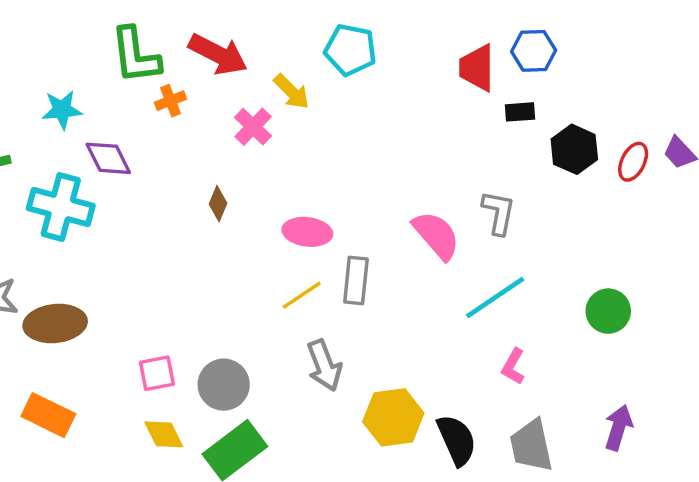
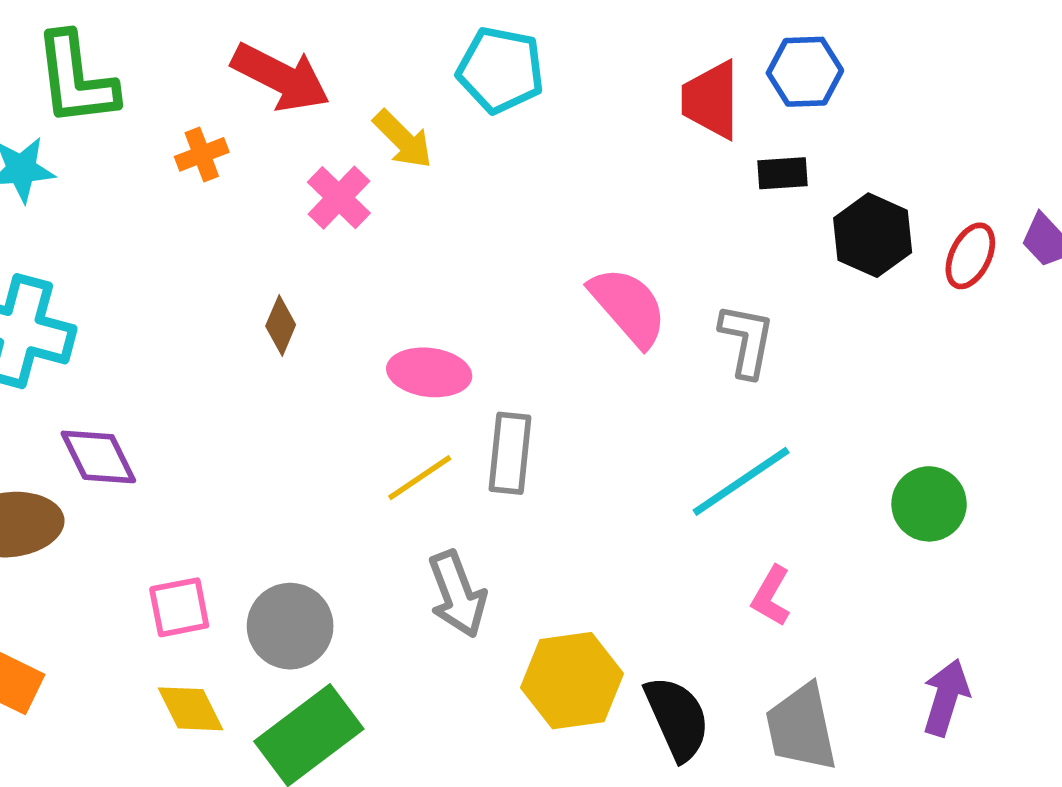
green L-shape: (135, 55) -> (76, 79), moved
purple diamond: (108, 158) -> (98, 457), moved
pink semicircle: (436, 235) -> (628, 307), moved

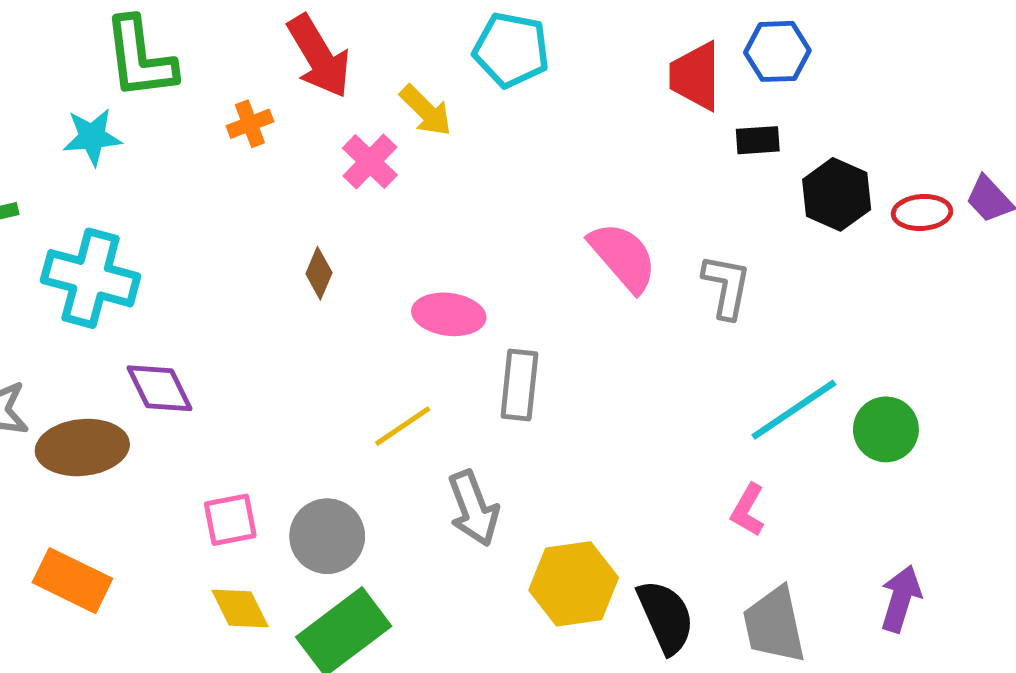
red arrow: (281, 77) -> (319, 56), turned 32
red ellipse: (970, 256) -> (922, 212), turned 60
yellow line: (420, 478) -> (403, 426), moved
cyan line: (741, 481) -> (794, 410), moved

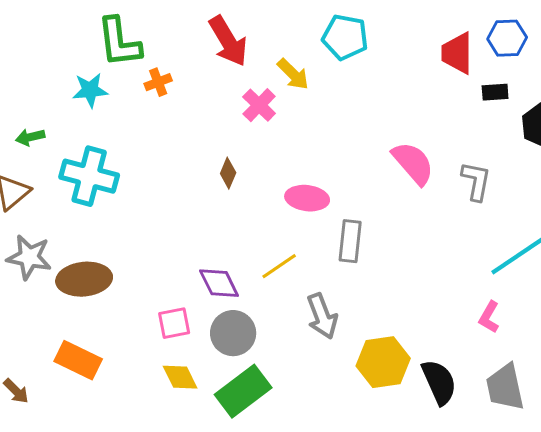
orange cross: (250, 124) -> (158, 82), moved
purple diamond: (160, 388) -> (219, 283), moved

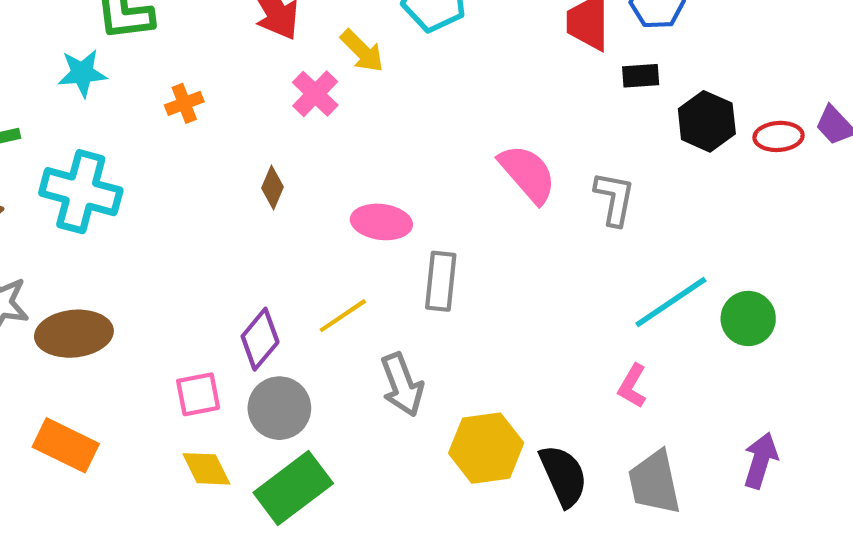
orange cross: (158, 82) -> (184, 103), moved
purple diamond: (219, 283) -> (260, 339), turned 66

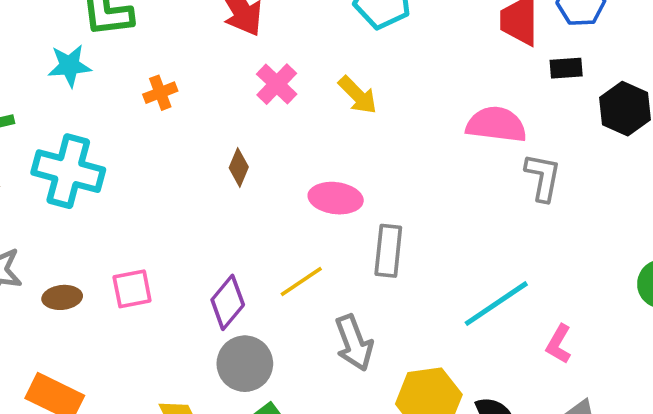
yellow arrow: (362, 51) -> (358, 95), moved
pink semicircle: (528, 174) -> (496, 125), moved, turned -42
cyan line: (671, 302) -> (496, 304), moved
brown ellipse: (74, 334) -> (62, 297), size x0.6
pink square: (198, 394) -> (132, 289), moved

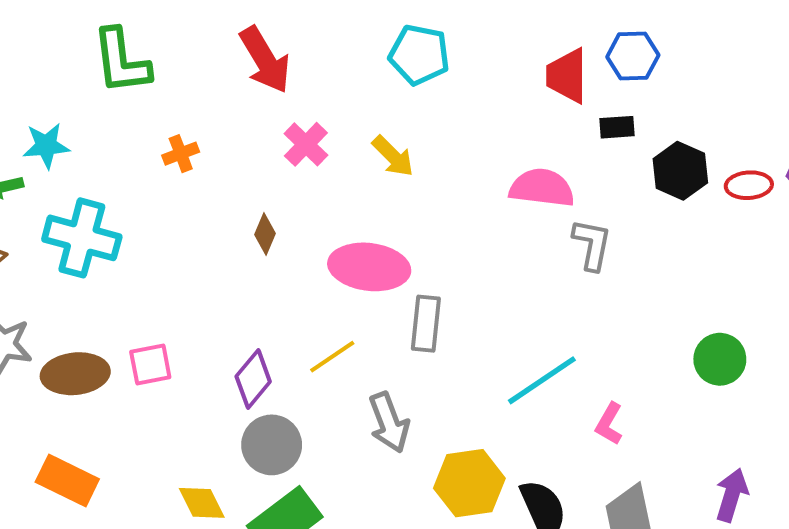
cyan star: (69, 66) -> (46, 146), moved
pink ellipse: (336, 198) -> (369, 267), size x1.4
brown ellipse: (62, 297) -> (75, 374), size x1.6

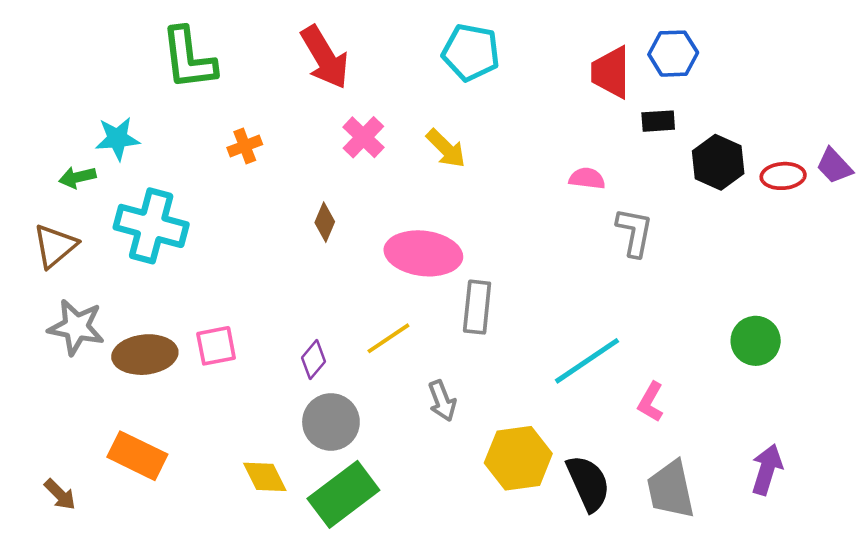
pink semicircle: (542, 188) -> (587, 178), size x0.6
purple diamond: (253, 379) -> (313, 360), size x0.7
gray arrow: (389, 422) -> (442, 401), size x0.7

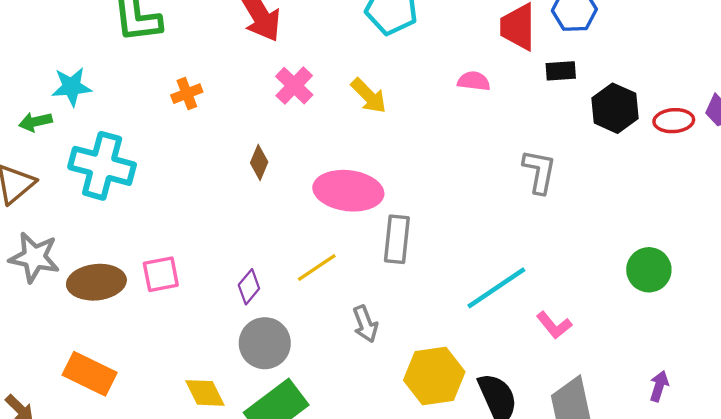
pink semicircle: (587, 178) -> (474, 81), moved
pink L-shape: (651, 402) -> (554, 325), turned -69
purple arrow: (767, 469) -> (659, 386), size x0.7

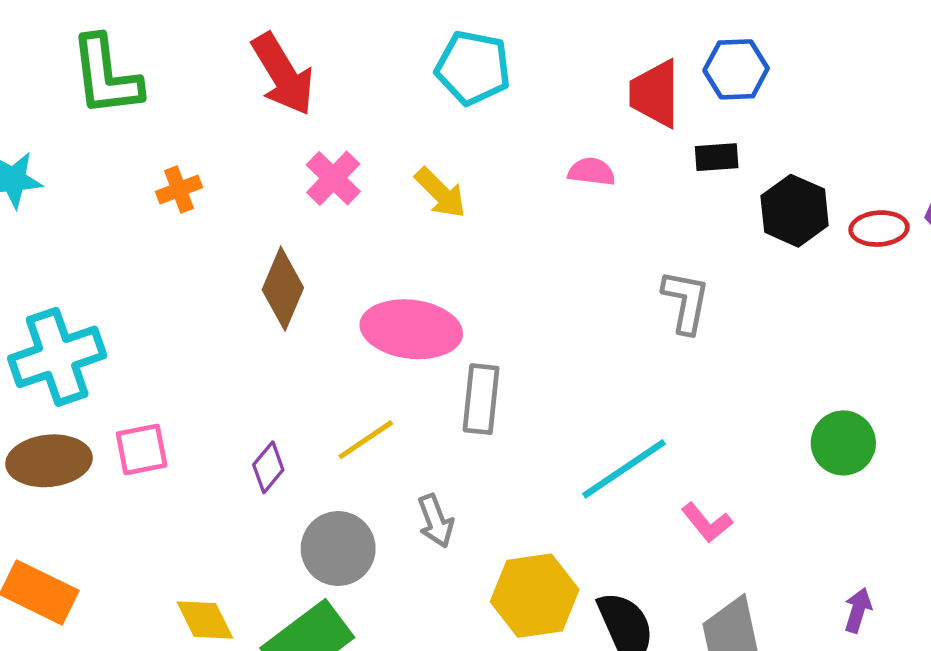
brown diamond: (259, 162) -> (283, 289), size x1.6
cyan cross: (102, 166) -> (57, 357), moved, turned -34
gray circle: (265, 343) -> (338, 549), moved

